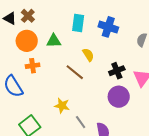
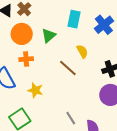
blue cross: (108, 27) -> (104, 25), turned 30
green triangle: (54, 41) -> (49, 36), turned -42
yellow star: (62, 106) -> (35, 90), moved

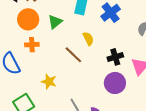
yellow star: (35, 90) -> (49, 82), moved

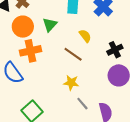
orange cross: (32, 45) -> (30, 51), size x1.5
yellow star: (49, 82) -> (71, 83), moved

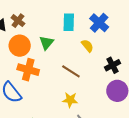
yellow semicircle: (85, 36) -> (87, 46), moved
orange cross: (30, 51) -> (28, 70), turned 30

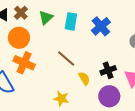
green triangle: (46, 43) -> (46, 18), moved
yellow semicircle: (87, 46) -> (84, 78), moved
brown line: (71, 71) -> (66, 59), moved

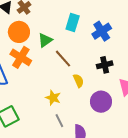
green triangle: (46, 18) -> (45, 40), moved
black cross: (108, 70) -> (105, 65), moved

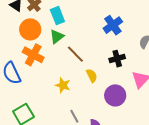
cyan rectangle: (73, 23) -> (57, 16), moved, turned -36
yellow star: (53, 98) -> (63, 85), moved

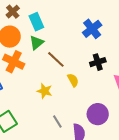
purple circle: (115, 95) -> (98, 114), moved

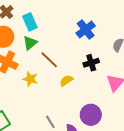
yellow semicircle: (73, 80) -> (66, 81), turned -96
yellow star: (45, 91) -> (30, 79), moved

